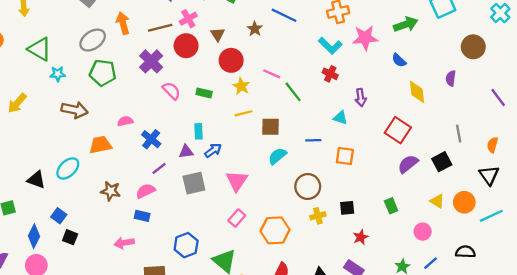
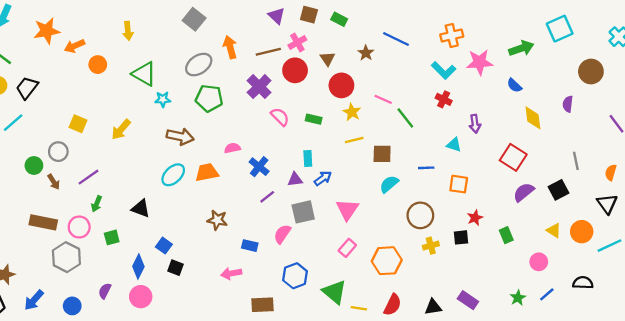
cyan ellipse: (68, 168) -> (173, 175), moved
pink semicircle: (146, 191) -> (282, 234), moved, turned -30
red star: (361, 237) -> (475, 218), moved

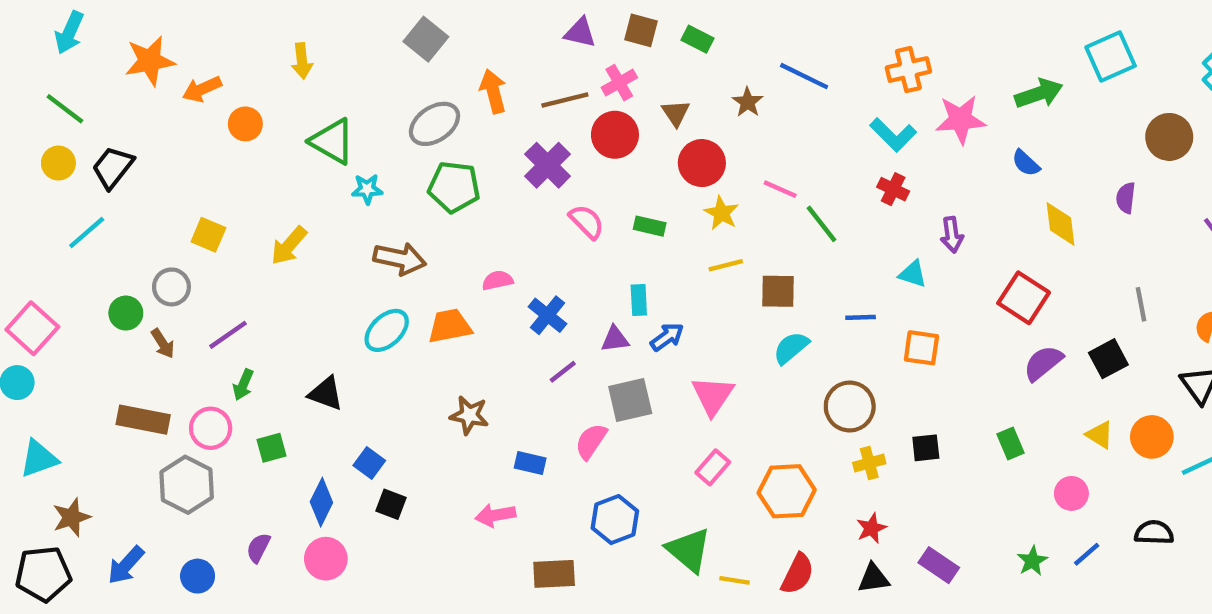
purple triangle: (276, 16) -> (580, 33), turned -30
red star: (475, 218) -> (871, 528), moved

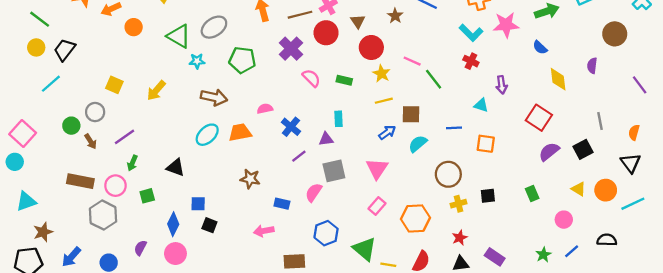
gray ellipse: (434, 124) -> (214, 27), moved
blue arrow: (667, 337) -> (387, 132), moved
blue square: (369, 463) -> (198, 204), turned -35

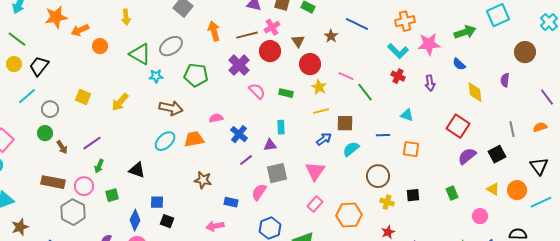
purple arrow: (502, 85) -> (430, 83), moved
gray circle: (95, 112) -> (50, 109), moved
orange semicircle: (634, 132) -> (540, 127), moved, turned 56
yellow cross: (458, 204) -> (387, 202), turned 32

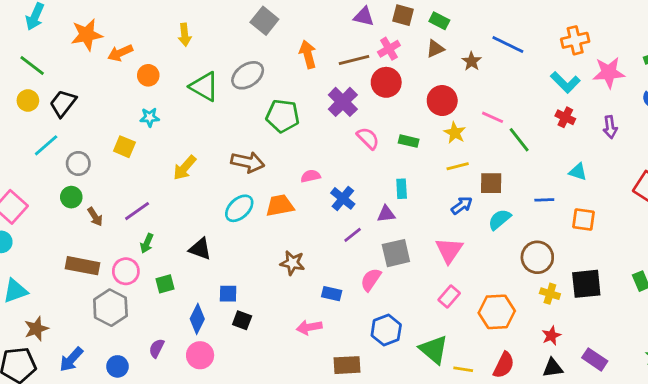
brown triangle: (298, 41) -> (435, 49), moved, turned 40
cyan star: (156, 76) -> (150, 117), moved
yellow arrow: (120, 102) -> (185, 168), moved
black square: (413, 195) -> (586, 284), size x1.6

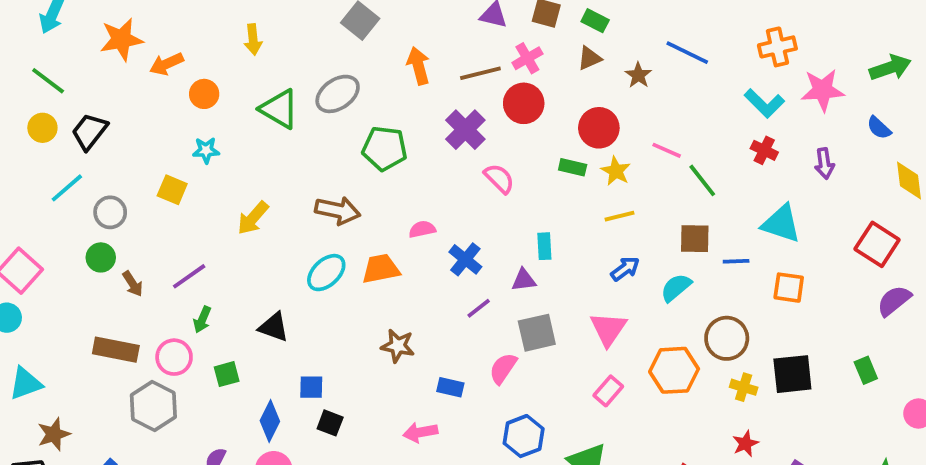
green rectangle: (409, 141) -> (573, 167), moved
cyan triangle: (578, 172) -> (781, 224), size x1.6
brown square: (491, 183) -> (695, 239), moved
orange hexagon: (497, 312) -> (674, 370), moved

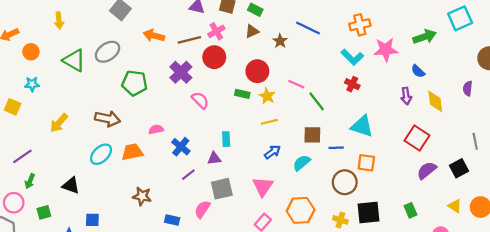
orange arrow: (418, 66) -> (154, 36), turned -60
purple arrow: (824, 163) -> (406, 96), moved
brown circle: (727, 338) -> (345, 182), moved

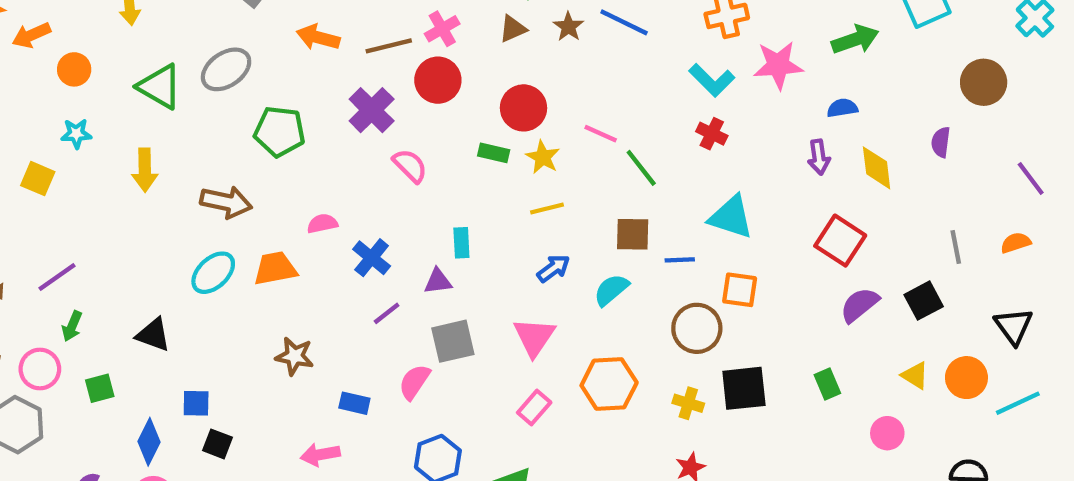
brown star: (280, 41) -> (568, 27), moved
blue semicircle: (418, 71) -> (842, 108), turned 128
yellow arrow: (59, 123) -> (145, 170), moved, turned -42

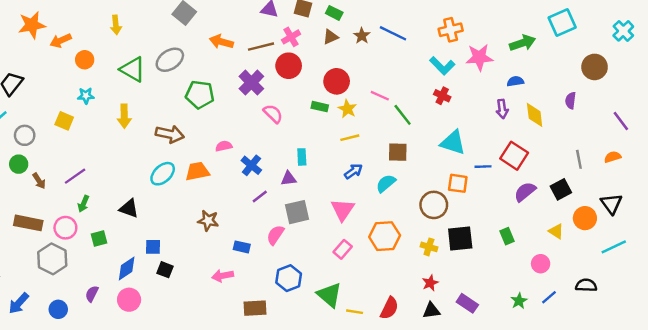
blue line: (680, 260) -> (483, 167), moved
orange circle: (966, 378) -> (585, 218), moved
blue diamond: (149, 442) -> (127, 269), turned 30

